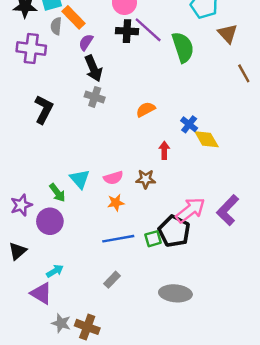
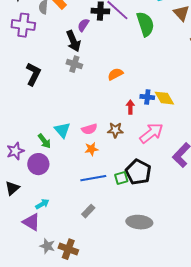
purple semicircle: (86, 42) -> (83, 25), moved
blue cross: (189, 124) -> (147, 97), moved, turned -32
pink arrow: (190, 210) -> (151, 133), moved

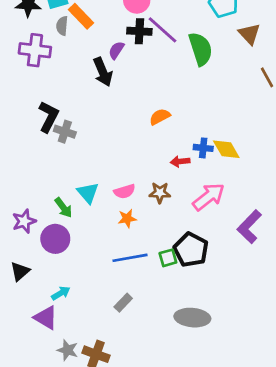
gray cross: (74, 64) -> (65, 132), moved
red arrow: (130, 107) -> (180, 162), turned -96

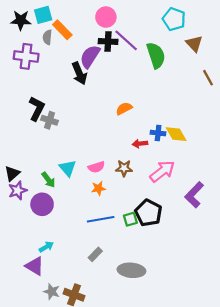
purple semicircle: (116, 50) -> (90, 56), size x1.6
black triangle: (20, 271) -> (12, 173), moved
gray ellipse: (192, 318) -> (131, 270), moved

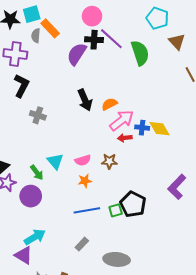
black arrow: (79, 73) -> (85, 100), moved
black L-shape: (37, 109) -> (21, 86), moved
pink arrow: (162, 171) -> (122, 120), moved
cyan arrow: (46, 247) -> (35, 237), size x1.5

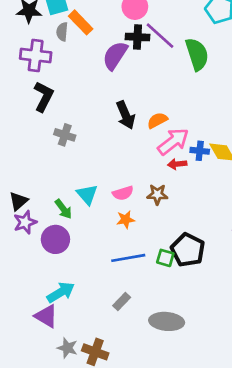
green square: (116, 210) -> (165, 258), turned 32

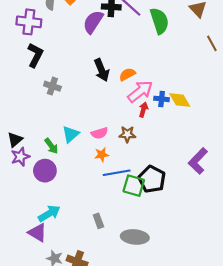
red arrow: (177, 164) -> (143, 110), turned 112
cyan triangle: (87, 194) -> (71, 134), turned 30
blue line: (128, 258) -> (117, 173), moved
green square: (165, 258) -> (134, 186), size x1.5
gray rectangle: (122, 302) -> (98, 221), turned -64

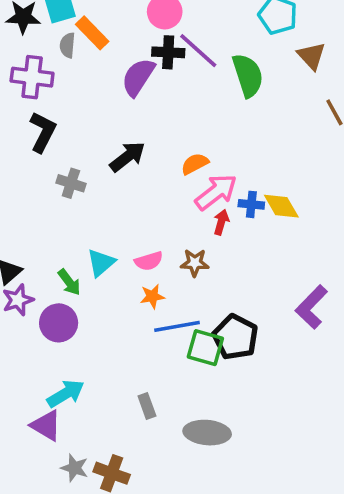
black arrow: (102, 70) -> (128, 157), moved, turned -105

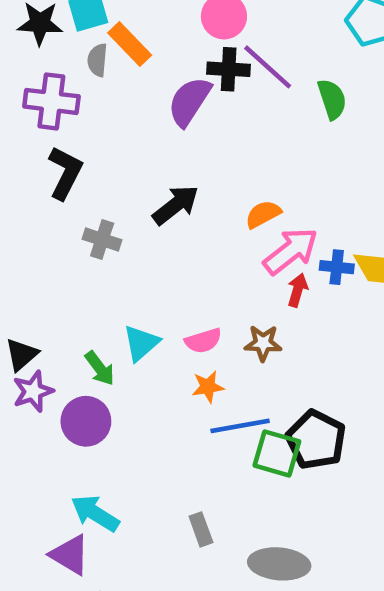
green semicircle: (248, 75) -> (332, 99), size x0.7
cyan arrow: (66, 394) -> (95, 513), turned -117

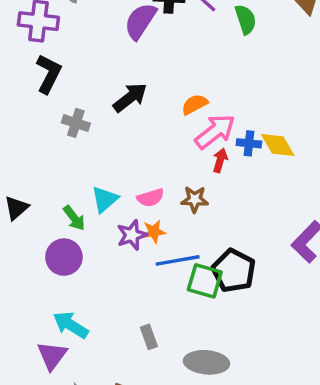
purple star: (33, 391) -> (132, 235), moved
purple triangle: (70, 555) -> (52, 356), turned 36

